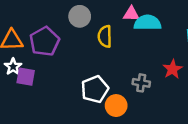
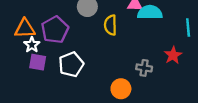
white star: (13, 67) -> (32, 45), moved
white pentagon: (95, 89) -> (71, 64), moved

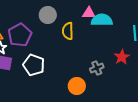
white pentagon: (71, 64) -> (34, 65), turned -30
gray cross: (144, 68) -> (97, 68), turned -32

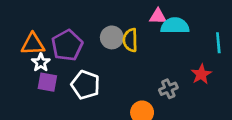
gray circle: (48, 15) -> (112, 37), moved

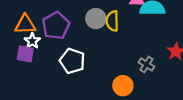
purple square: (47, 82) -> (25, 54), moved
gray cross: (168, 89) -> (146, 64), turned -35

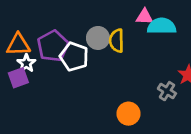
purple square: (25, 54) -> (18, 78), turned -30
white pentagon: (72, 61) -> (74, 57), moved
gray cross: (146, 64) -> (167, 91), moved

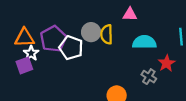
cyan semicircle: (162, 26) -> (144, 42), moved

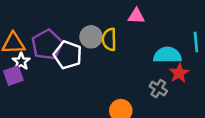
cyan semicircle: (144, 42) -> (167, 55), moved

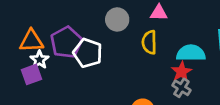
gray circle: (91, 37) -> (117, 19), moved
yellow semicircle: (109, 39) -> (149, 42), moved
red star: (179, 73) -> (181, 72), moved

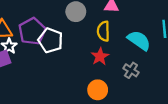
cyan semicircle: (191, 53) -> (139, 40), turned 35
red star: (181, 72) -> (100, 56), moved

